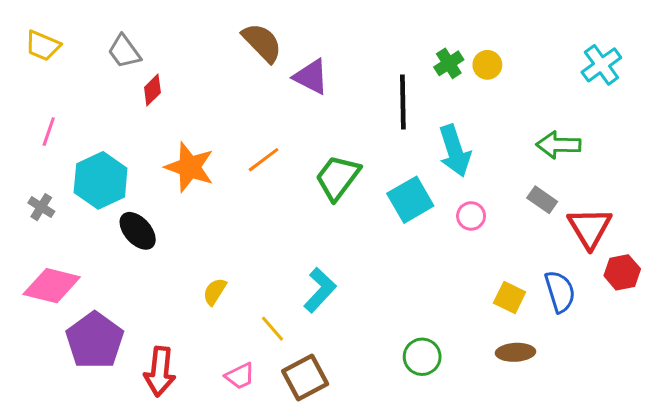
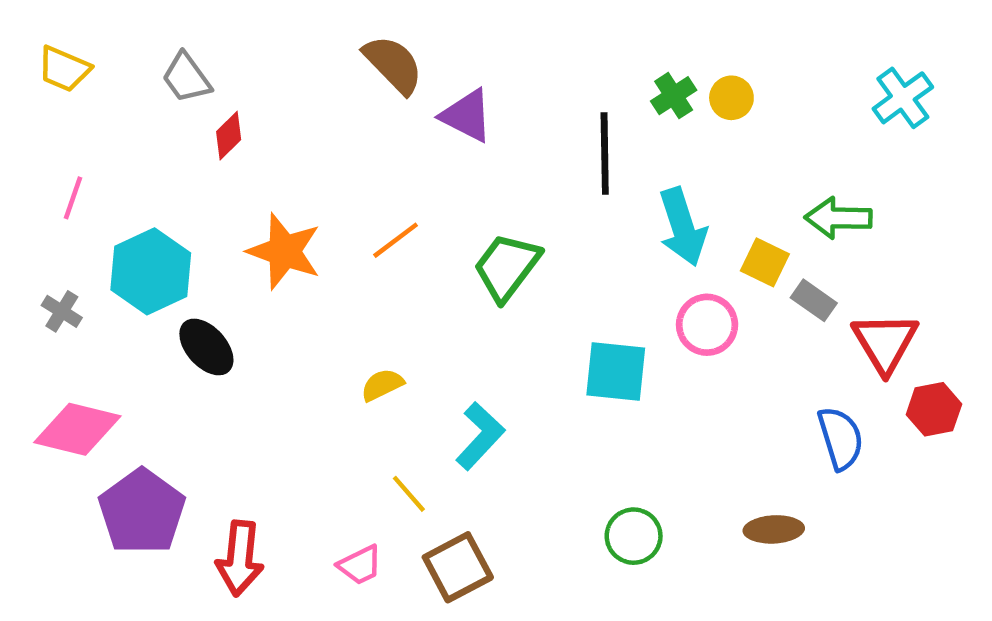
cyan square: (410, 200) -> (616, 371), moved, turned 36
pink circle: (471, 216) -> (707, 325), size x1.4
yellow semicircle: (215, 292) -> (382, 385), moved, turned 32
yellow square: (510, 297) -> (765, 262), moved

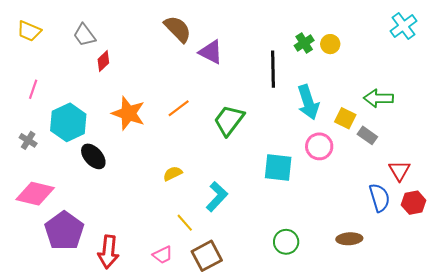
cyan cross: (903, 98) -> (404, 26), moved
red triangle: (885, 343) -> (400, 171), moved, size x0.7
red hexagon: (934, 409) -> (414, 203), moved

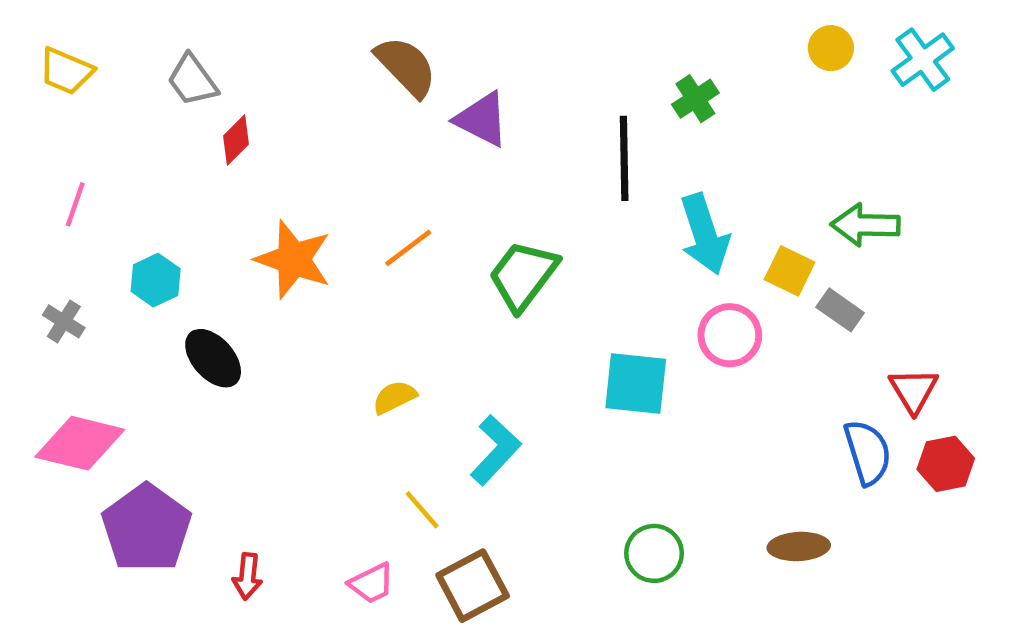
yellow circle: (330, 44) -> (831, 48), moved
cyan hexagon: (68, 122) -> (156, 280), size x0.6
red arrow: (108, 252) -> (248, 576), size x0.6

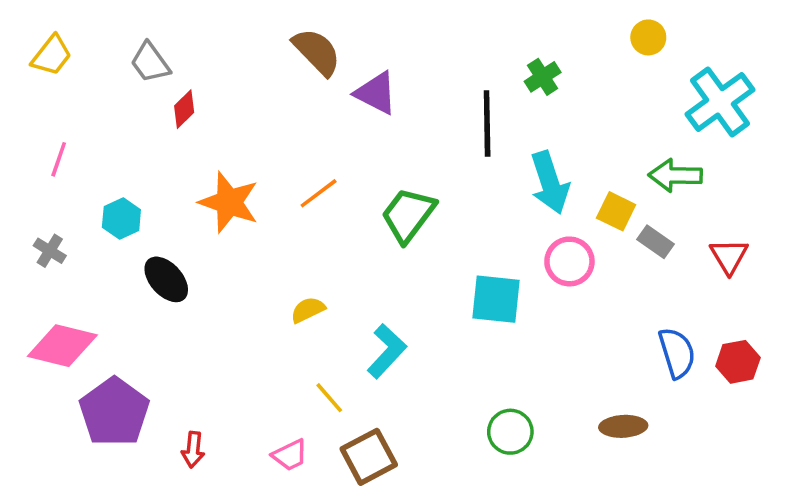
cyan cross: (923, 60) -> (720, 102), moved, size x1.4
yellow trapezoid: (66, 71) -> (52, 55), turned -75
red triangle: (914, 390) -> (729, 256), moved

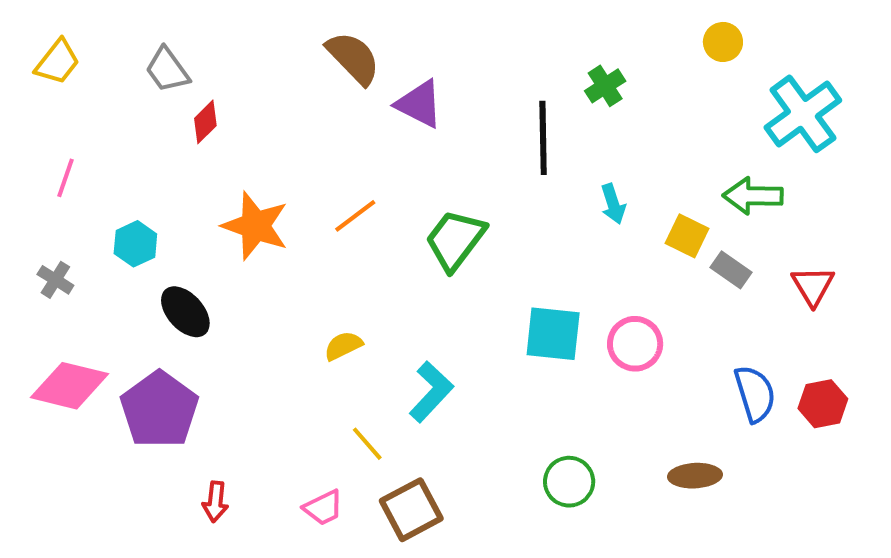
cyan arrow: (550, 183) -> (613, 204), size x0.6
pink circle: (569, 261) -> (635, 344), moved
purple pentagon: (114, 412) -> (159, 410), moved

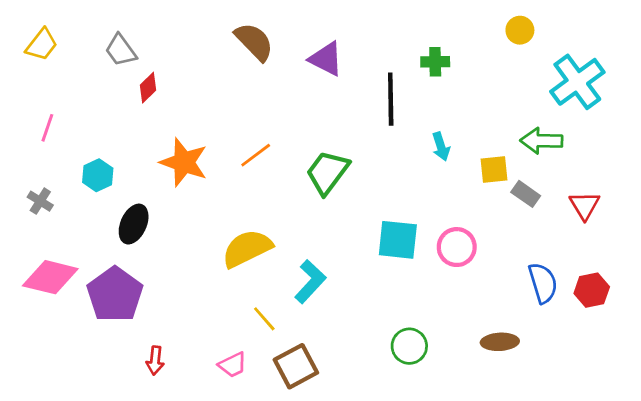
green cross: (605, 86) -> (435, 62), turned 32
purple triangle: (419, 104) -> (326, 59), moved
yellow square: (687, 236) -> (494, 169), turned -32
black ellipse: (185, 312) -> (134, 224), turned 66
yellow semicircle: (343, 346) -> (247, 248), size x1.8

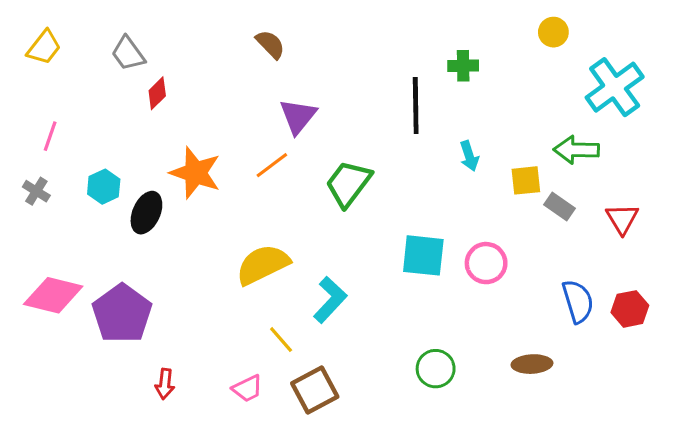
brown semicircle: (254, 42) -> (270, 44), size x0.7
purple triangle: (326, 59) -> (298, 116), moved, turned 42
gray cross: (40, 201) -> (36, 191), moved
black ellipse: (134, 224) -> (146, 213), moved

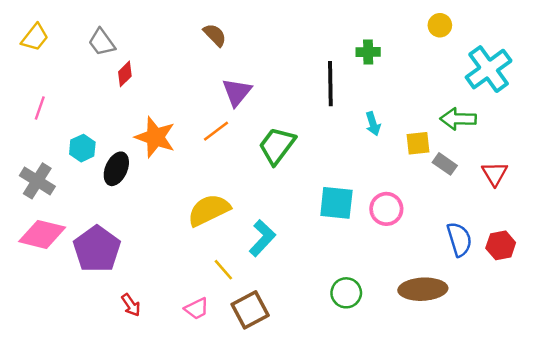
gray cross: (36, 191) -> (37, 181), moved, size x1.6
brown ellipse: (532, 364) -> (423, 289), size x1.5
red arrow: (165, 384) -> (131, 305), turned -40

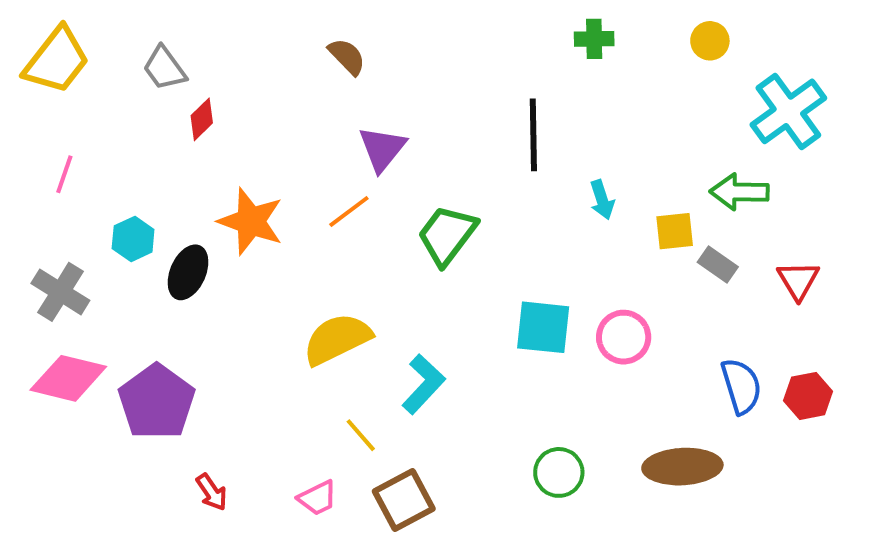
yellow trapezoid: (35, 37) -> (57, 60), size x1.5
green cross: (368, 52) -> (594, 39), moved

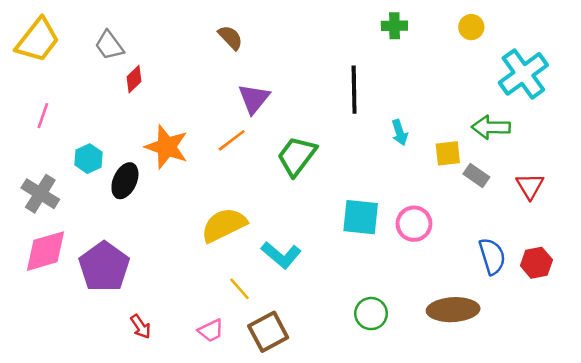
pink diamond: (68, 378) -> (45, 251), turned -30
cyan L-shape: (423, 384) -> (281, 255), turned 87

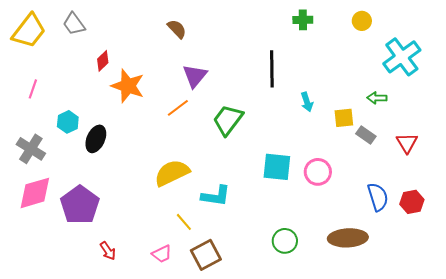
gray trapezoid: (109, 45) -> (74, 24), moved
green arrow: (491, 127) -> (377, 98), size x0.7
orange star: (167, 147) -> (128, 86), moved
cyan L-shape: (281, 255) -> (216, 196), turned -32

